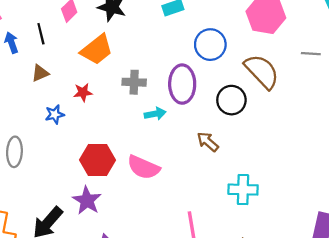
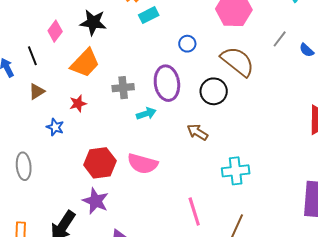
blue circle: (210, 45) -> (187, 44), size x0.6
gray line: (311, 54) -> (280, 39), turned -48
blue star: (55, 114) -> (55, 127), turned -30

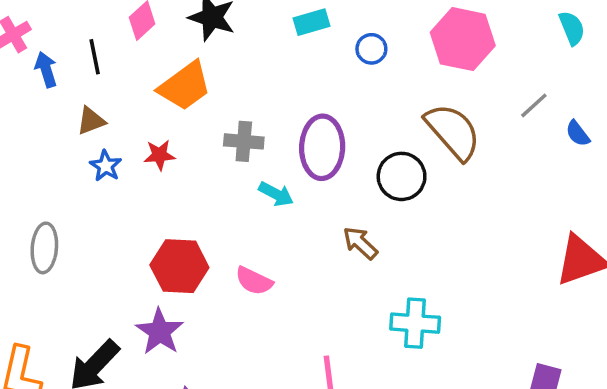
blue circle: (187, 44) -> (371, 49), moved
cyan arrow: (146, 114) -> (276, 194), turned 36
blue star: (55, 127) -> (106, 166), moved
pink semicircle: (143, 164) -> (254, 281), size x0.7

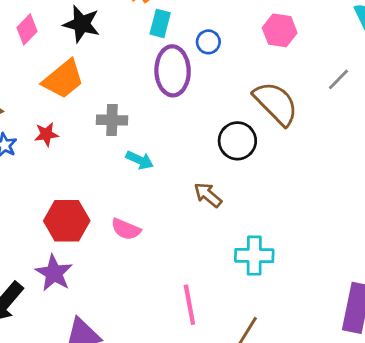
cyan rectangle: (312, 22) -> (160, 23), turned -56
pink hexagon: (463, 39) -> (280, 30), size x0.7
purple ellipse: (322, 147) -> (173, 71), moved

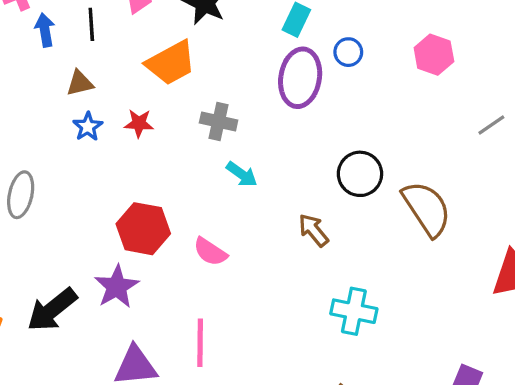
brown semicircle: (276, 103) -> (427, 209), moved
pink line: (189, 305) -> (200, 343), moved

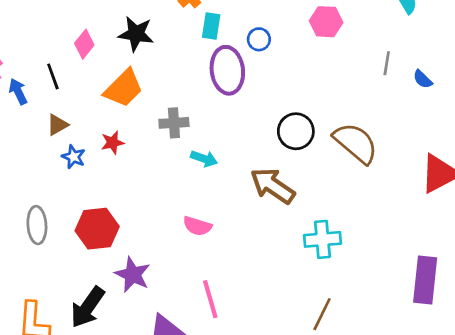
gray line: (491, 125) -> (387, 63), turned -30
red hexagon: (143, 229) -> (97, 229), moved
brown arrow: (313, 230) -> (273, 186), size x1.6

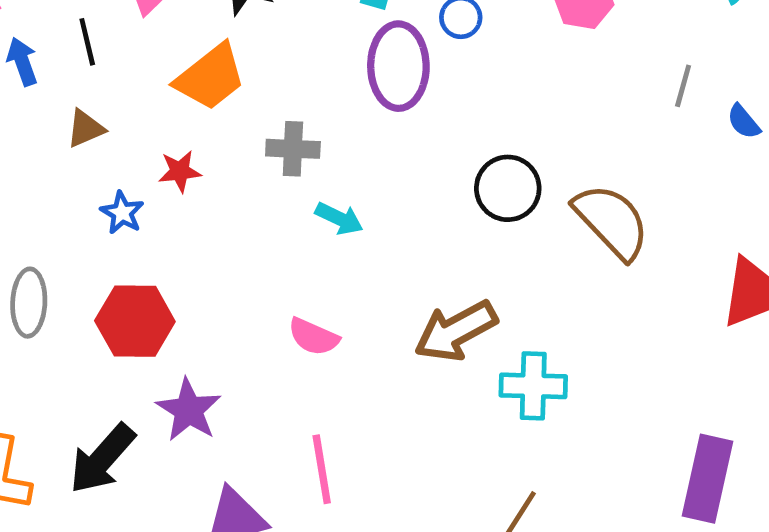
blue star: (73, 157) -> (122, 213), moved
brown arrow: (273, 186) -> (456, 331), moved, turned -69

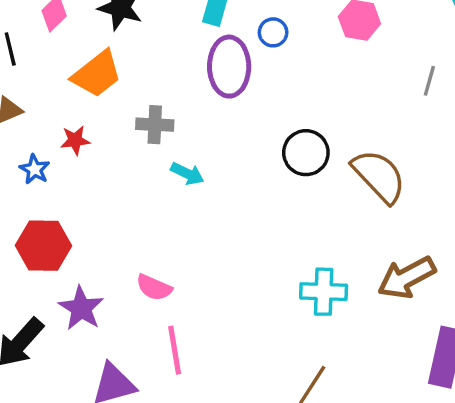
brown arrow: (456, 331) -> (407, 278), moved
pink semicircle: (314, 337) -> (154, 287), moved

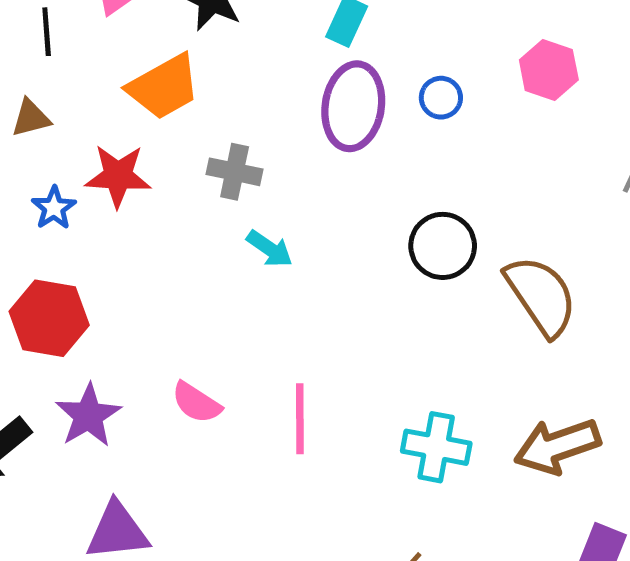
blue circle: (273, 32) -> (441, 98), moved
red star: (75, 140) -> (118, 176), size x1.5
pink line: (175, 350) -> (300, 419), moved

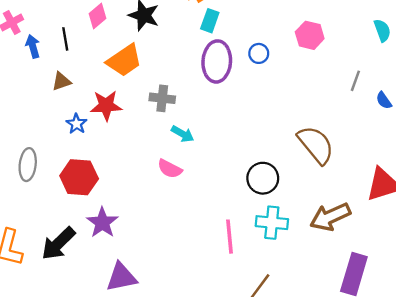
black circle: (443, 246) -> (263, 178), moved
pink semicircle: (196, 403) -> (170, 169), moved
pink line: (300, 419) -> (229, 237), moved

